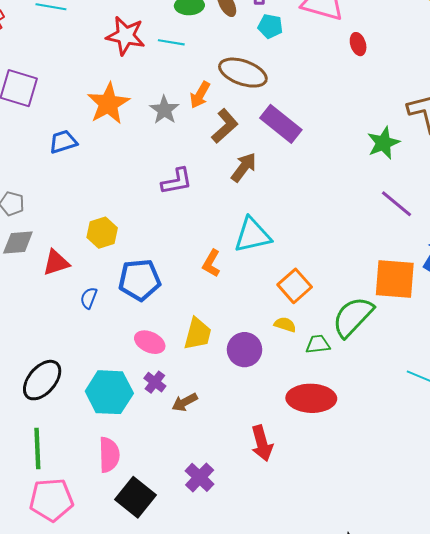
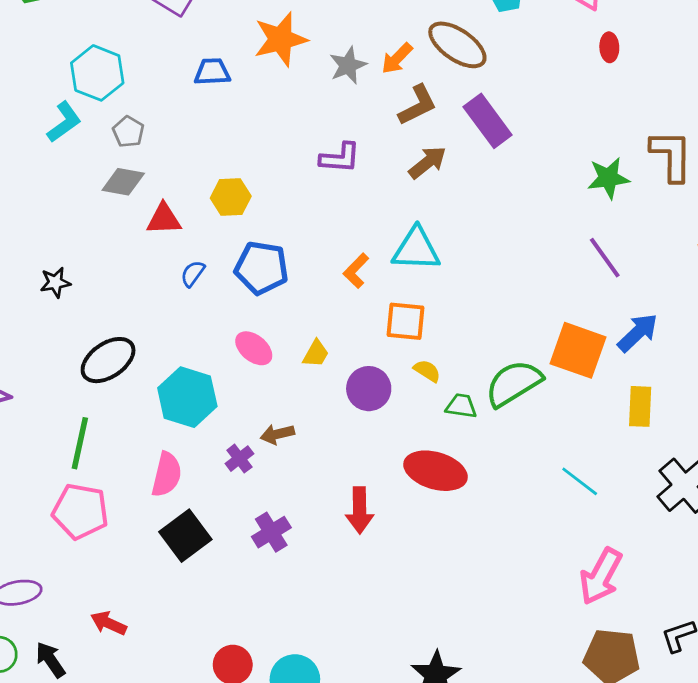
orange square: (295, 286) -> (405, 321), moved, turned 32
yellow trapezoid: (198, 334) -> (316, 354), size x0.7
purple cross: (155, 382) -> (239, 459), moved

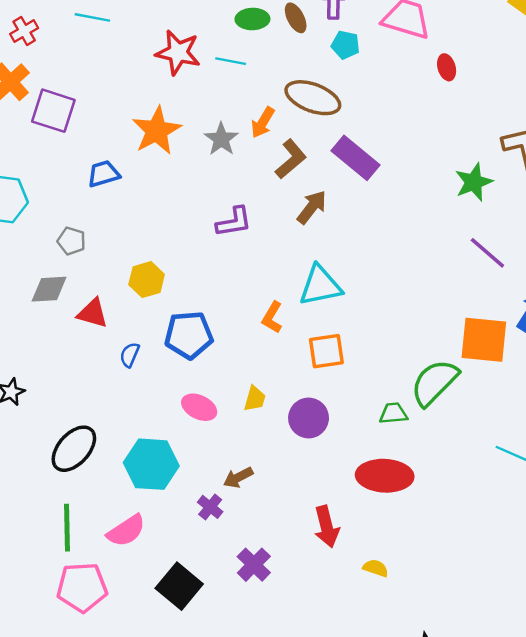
gray pentagon: (128, 132) -> (71, 241), moved
red triangle: (164, 219) -> (93, 313), turned 32
yellow semicircle: (427, 371) -> (376, 568), moved
pink semicircle: (167, 474) -> (126, 531), moved, turned 57

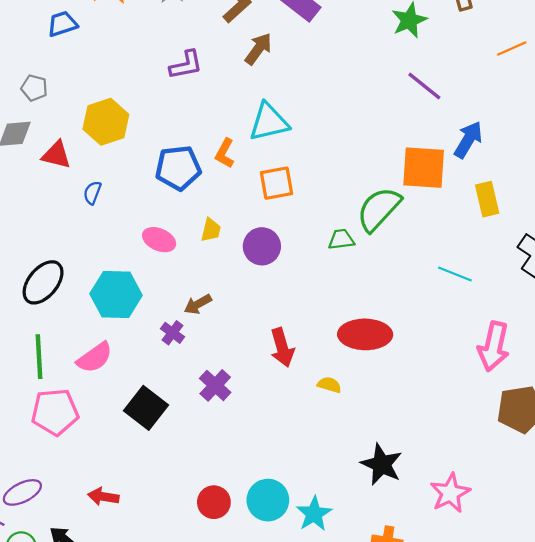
yellow hexagon: (147, 280) -> (106, 122), size x1.4
blue pentagon: (189, 335) -> (178, 168), moved
red ellipse: (385, 476) -> (365, 334), moved

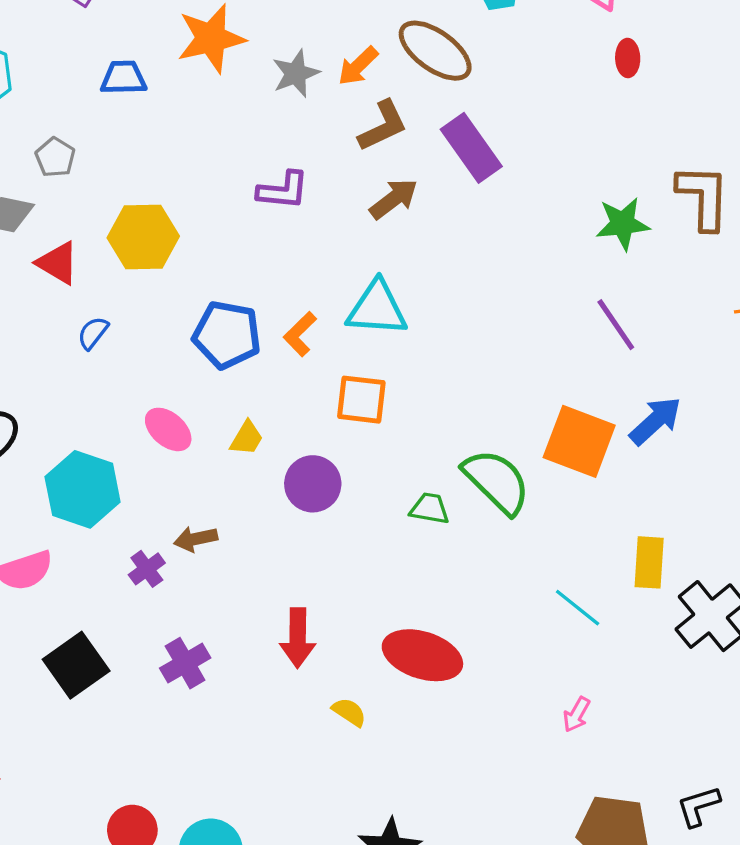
yellow rectangle: (487, 199) -> (649, 562), moved
green semicircle: (379, 209) -> (497, 481), turned 75
pink arrow: (494, 346) -> (577, 714), moved, size x0.5

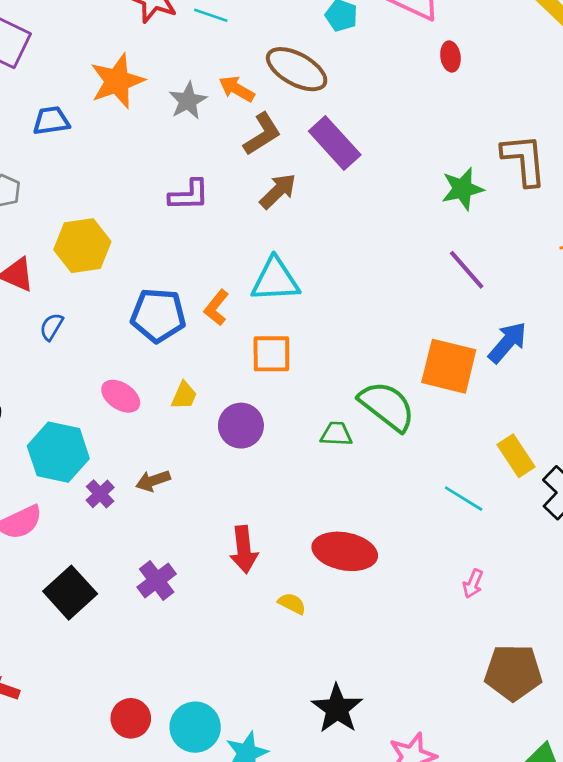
orange arrow: (358, 66) -> (237, 89), turned 81
yellow rectangle: (649, 562) -> (516, 456), turned -30
purple cross: (147, 569) -> (100, 494), moved

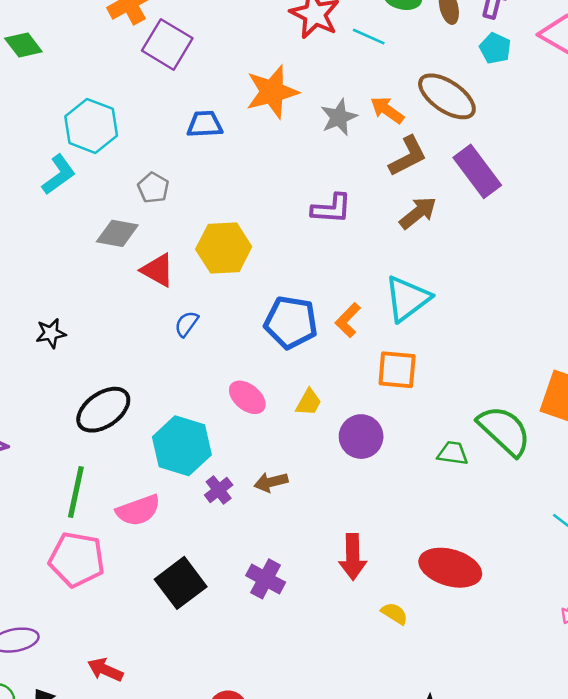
cyan triangle: (275, 280) -> (407, 299), turned -39
purple cross: (157, 580) -> (266, 579), turned -30

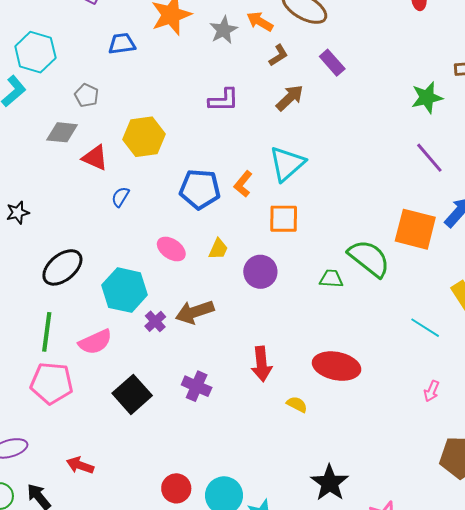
brown L-shape: (408, 156) -> (278, 55), size x0.7
purple rectangle: (477, 171) -> (332, 63), size x0.7
brown arrow: (271, 482) -> (195, 312), size x1.5

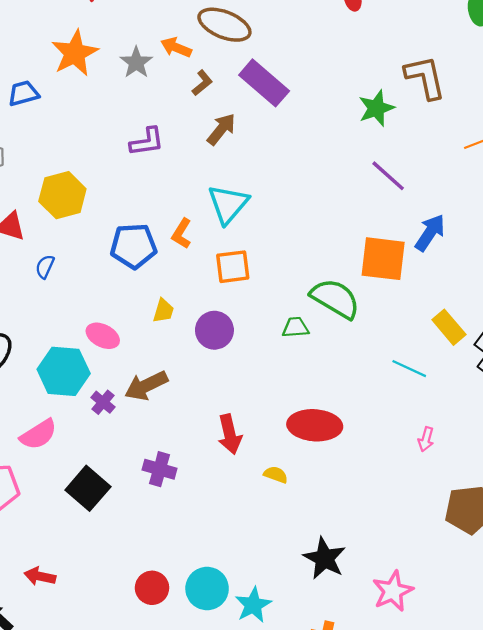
purple rectangle: (332, 63) -> (264, 83), size x1.6
pink ellipse: (171, 249) -> (103, 336), moved

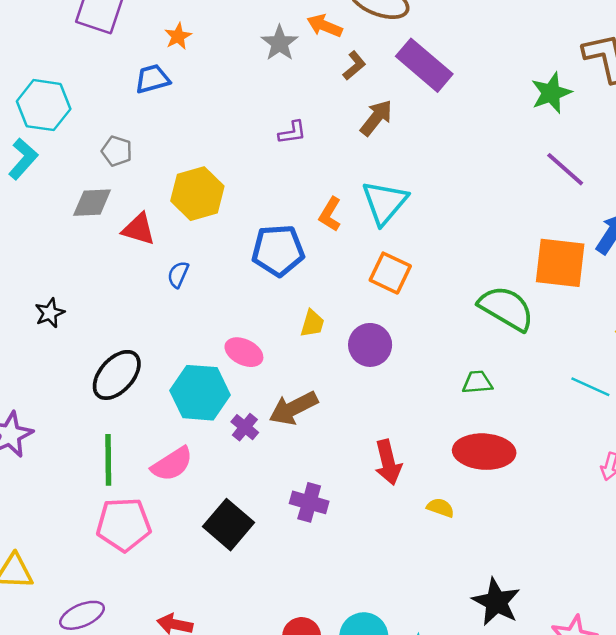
orange star: (75, 53) -> (178, 36), moved, size x0.5
purple L-shape: (147, 142) -> (292, 132), size x0.7
orange L-shape: (182, 234) -> (330, 214), moved
orange square: (233, 267) -> (390, 273), turned 33
green trapezoid: (295, 327) -> (477, 382), moved

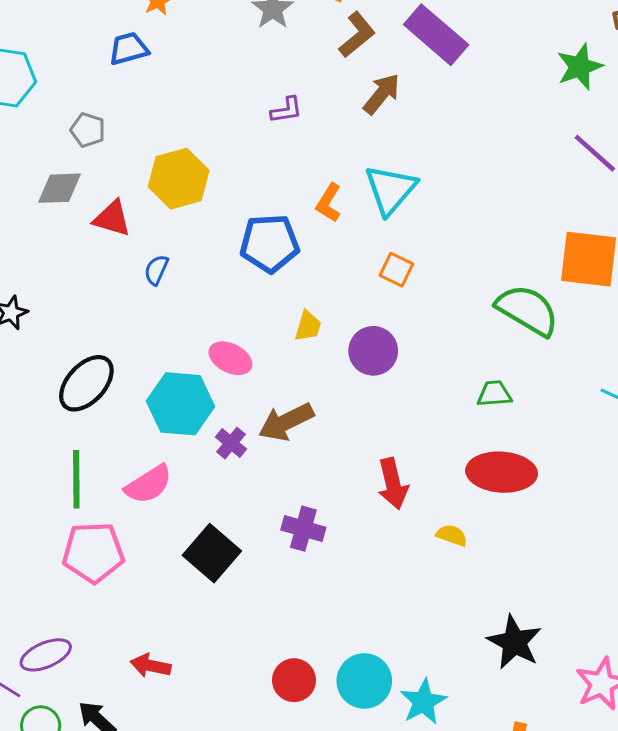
brown L-shape: (354, 66) -> (357, 35), size x1.4
orange square: (390, 273) -> (396, 270), size x0.7

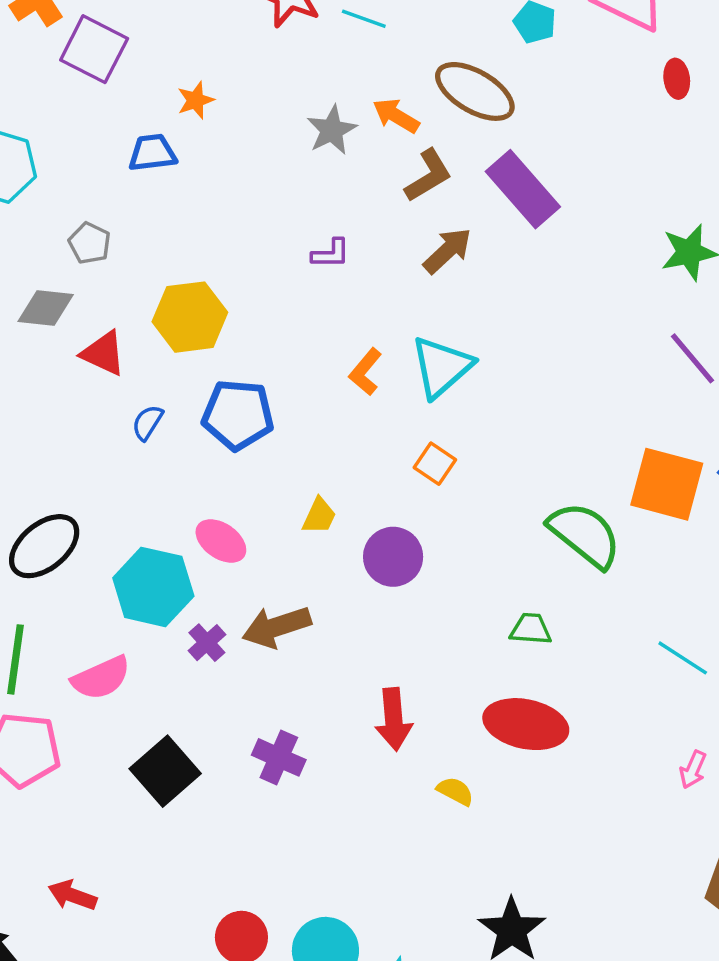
blue pentagon: (270, 243) -> (238, 415), moved

